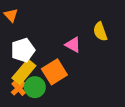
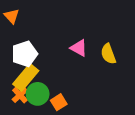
yellow semicircle: (100, 32) -> (108, 54), moved
orange square: (54, 72) -> (59, 102), moved, size x0.6

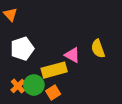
pink triangle: (79, 48) -> (72, 55), moved
yellow rectangle: (26, 77) -> (54, 70), moved, turned 35

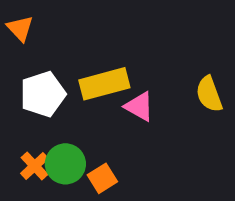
yellow semicircle: (98, 49) -> (209, 94), moved
yellow rectangle: (54, 70) -> (104, 84), moved

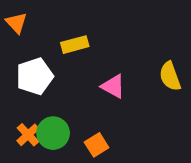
yellow rectangle: (104, 84) -> (75, 45), moved, size x0.7
orange square: (102, 178) -> (97, 145), moved

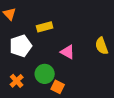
green circle: (53, 133) -> (45, 74), moved
orange square: (97, 145) -> (58, 87), turned -32

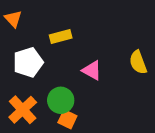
orange cross: (17, 81) -> (23, 110), size x1.5
orange square: (58, 87) -> (67, 119), moved

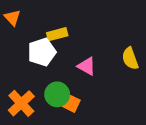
white pentagon: (28, 62) -> (42, 52), moved
orange square: (67, 119) -> (71, 103), moved

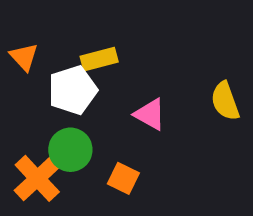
orange triangle: (12, 18) -> (24, 57), moved
green circle: (57, 94) -> (70, 150), moved

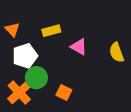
white pentagon: (73, 90) -> (25, 56), moved
pink triangle: (150, 114) -> (79, 47), moved

